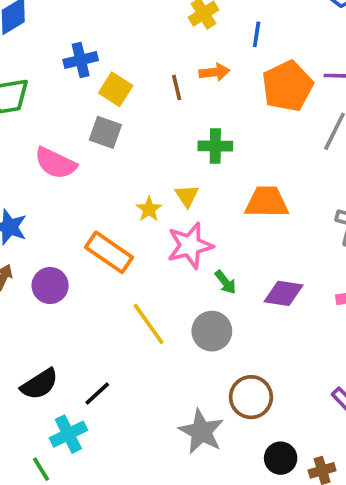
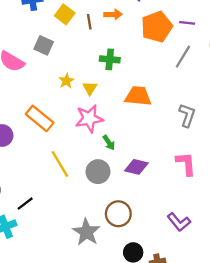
yellow square: (116, 89) -> (65, 14), moved
yellow star: (149, 209) -> (66, 81), moved
purple diamond: (283, 293) -> (136, 167), moved

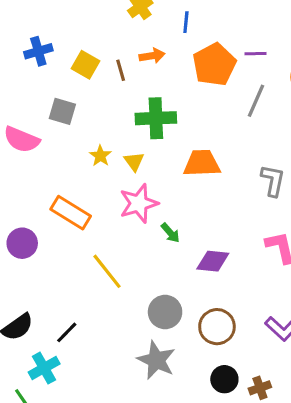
green cross: (110, 59) -> (156, 118), size x1.4
gray circle: (98, 172) -> (165, 312), moved
brown circle: (118, 214) -> (217, 327), moved

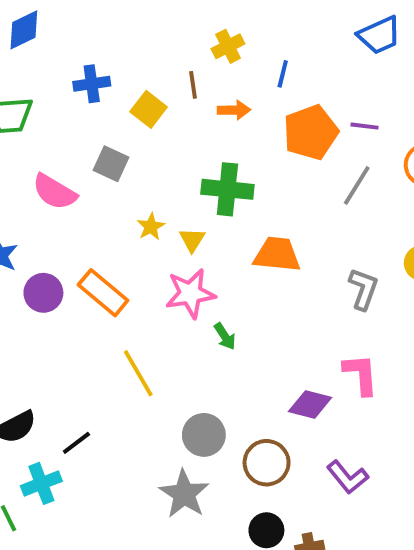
brown line: (121, 70) -> (193, 85), moved
purple circle: (22, 243) -> (43, 293), moved
purple diamond: (213, 261) -> (310, 404), moved

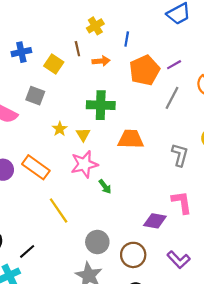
purple line: (365, 126) -> (174, 65), turned -32

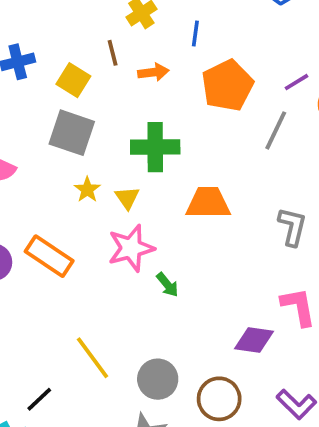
purple line: (174, 65) -> (296, 82), moved
gray square: (35, 96) -> (72, 133), moved, size x1.4
yellow line: (59, 210) -> (92, 358), moved

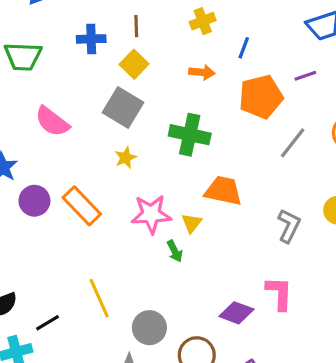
brown line: (113, 53) -> (136, 26), moved
purple line: (296, 82) -> (305, 76), moved
yellow triangle: (127, 198) -> (192, 223), moved

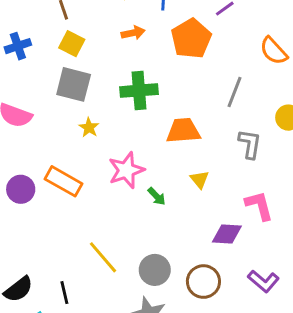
blue cross: (91, 39) -> (18, 46), moved
gray line: (293, 143) -> (235, 92), moved
yellow triangle: (192, 223) -> (200, 179), moved
black line: (48, 323) -> (64, 293), turned -55

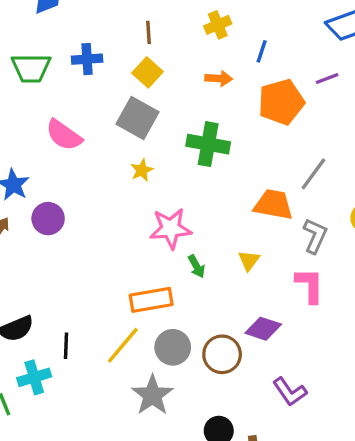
orange trapezoid: (183, 131) -> (273, 205), moved
orange rectangle: (63, 181) -> (151, 300), moved, turned -54
pink L-shape: (259, 206) -> (310, 285), moved
yellow line: (103, 257) -> (123, 345), moved, turned 66
brown circle: (203, 282) -> (222, 354), moved

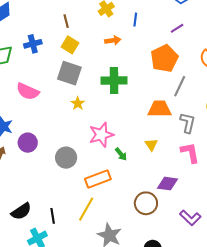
orange pentagon: (281, 102) -> (164, 58), moved
gray circle: (173, 347) -> (66, 158), moved

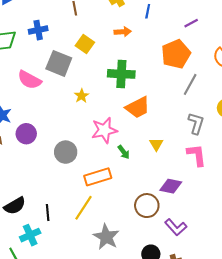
yellow square: (70, 45) -> (85, 44), moved
gray square: (69, 73) -> (59, 63), moved
orange trapezoid: (159, 109) -> (138, 107), moved, turned 150
purple L-shape: (190, 218) -> (176, 227), moved

